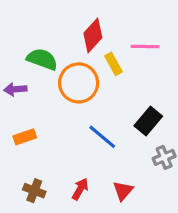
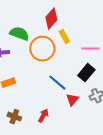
pink line: (145, 47) -> (90, 49), moved
red triangle: (123, 191) -> (72, 100), moved

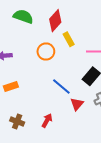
green semicircle: (19, 34) -> (23, 16), moved
orange circle: (42, 49) -> (46, 51), size x0.7

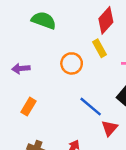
red diamond: (55, 21) -> (106, 20), moved
orange rectangle: (11, 86) -> (28, 107), turned -40

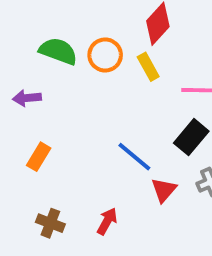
green semicircle: (44, 20) -> (58, 51), moved
orange circle: (72, 63) -> (105, 55), moved

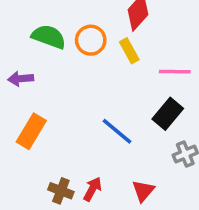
orange rectangle: (39, 157) -> (31, 131), size x1.4
red triangle: (164, 190) -> (143, 191), moved
brown cross: (50, 223) -> (61, 191), moved

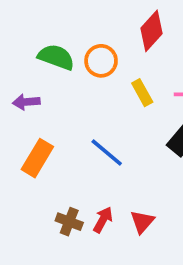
yellow rectangle: (129, 51) -> (142, 93), moved
blue line: (117, 131) -> (107, 152), moved
red triangle: (143, 191) -> (142, 222), moved

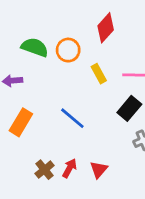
brown cross: (69, 222) -> (44, 170), turned 30

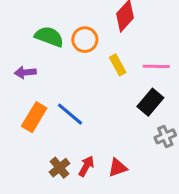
blue line: (72, 118) -> (70, 114), moved
red triangle: (99, 170) -> (118, 168), turned 30

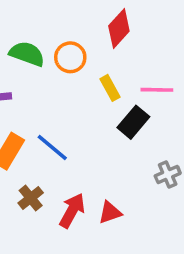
black rectangle: (150, 102) -> (133, 122), moved
red arrow: (86, 166) -> (72, 211), size x1.4
brown cross: (60, 168) -> (31, 198), moved

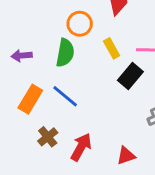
green semicircle: (27, 54) -> (65, 53), moved, turned 80
red triangle: (110, 212) -> (126, 156), moved

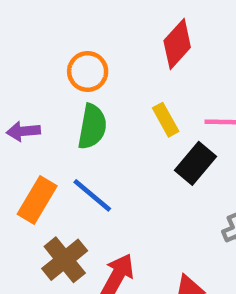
orange circle: (80, 24) -> (88, 71), moved
brown cross: (48, 137) -> (65, 260), size x1.4

